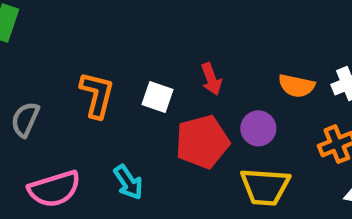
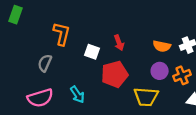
orange L-shape: (97, 95) -> (62, 34), moved
gray semicircle: (25, 119) -> (45, 63), moved
purple circle: (258, 128) -> (160, 71), moved

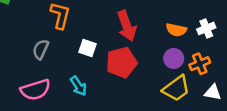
red arrow: (119, 43) -> (127, 26), size x1.6
white square: (92, 52) -> (88, 48), moved
yellow trapezoid: (146, 97) -> (176, 88), moved, turned -40

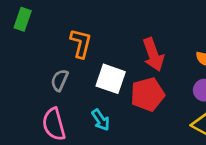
white square: (88, 48) -> (111, 79), size x1.5
pink semicircle: (35, 90) -> (54, 124), turned 92

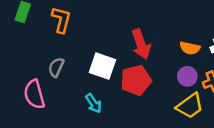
orange L-shape: (81, 43) -> (61, 20), moved
pink semicircle: (54, 124) -> (34, 94), moved

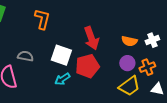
orange L-shape: (61, 20) -> (42, 19), moved
gray semicircle: (56, 67) -> (25, 56), turned 77
cyan arrow: (93, 103) -> (62, 79), moved, turned 91

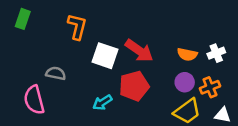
red arrow: (91, 38) -> (139, 51), turned -35
white square: (61, 55) -> (105, 56), moved

